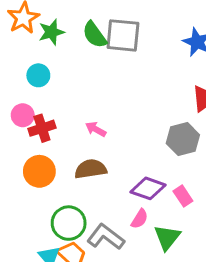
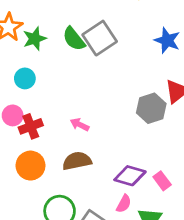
gray square: (123, 35) -> (100, 38), turned -36
gray hexagon: (183, 139) -> (151, 108), moved

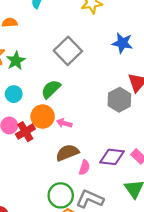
green semicircle: (74, 39) -> (51, 89), moved, turned 95
orange circle: (31, 166) -> (43, 117), moved
pink semicircle: (124, 204) -> (84, 168), moved

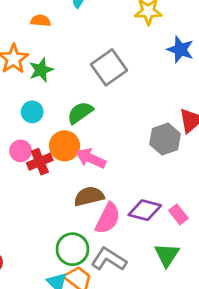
blue star: (122, 43) -> (180, 50), moved
pink arrow: (64, 123) -> (91, 158), size x1.5
pink semicircle: (84, 168) -> (108, 218), size x1.6

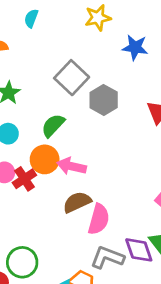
gray hexagon: (165, 139) -> (104, 100), moved
purple diamond: (145, 210) -> (139, 250), moved, turned 68
green circle: (73, 249) -> (22, 262), moved

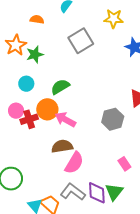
gray square: (72, 78) -> (81, 41), moved
gray hexagon: (104, 100) -> (113, 119), moved

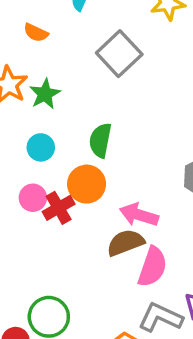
orange semicircle: (37, 19) -> (36, 33), turned -152
green semicircle: (60, 87) -> (100, 140), turned -36
pink arrow: (65, 120) -> (139, 215), moved

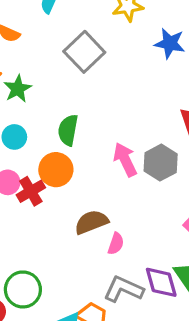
pink arrow: (139, 215) -> (125, 160), moved, turned 48
pink semicircle: (152, 267) -> (116, 244), size x0.6

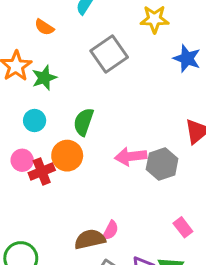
pink arrow: (125, 160) -> (131, 156), turned -80
brown semicircle: (91, 222) -> (90, 239), moved

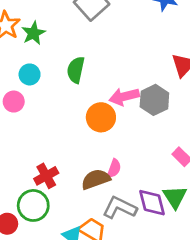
orange circle: (67, 156) -> (101, 117), moved
pink circle: (22, 160) -> (14, 102), moved
red cross: (42, 171) -> (46, 176), moved

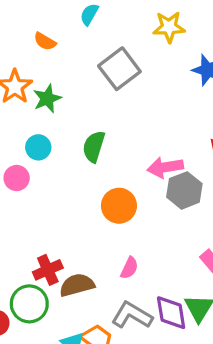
pink arrow: (124, 97) -> (165, 167), moved
brown semicircle: (96, 179) -> (77, 285), moved

